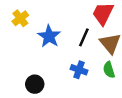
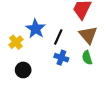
yellow cross: (20, 18) -> (16, 42), moved
black line: (84, 37) -> (58, 37), moved

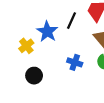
black line: (58, 37) -> (71, 21), moved

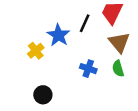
black circle: (34, 76) -> (43, 95), moved

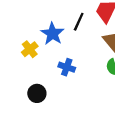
blue cross: (88, 69) -> (67, 67), moved

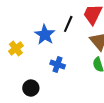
yellow cross: (30, 49) -> (16, 49), moved

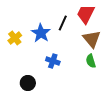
yellow cross: (16, 49) -> (15, 38), moved

